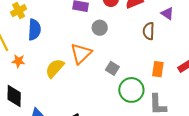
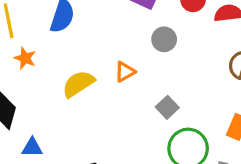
orange triangle: (81, 53) -> (125, 72), size x0.6

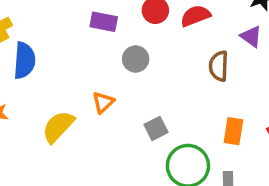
gray square: (167, 107) -> (156, 128), turned 30

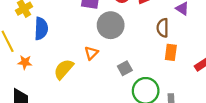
gray circle: (136, 59) -> (111, 25), size x1.6
orange rectangle: (233, 131) -> (171, 52), moved

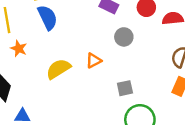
gray circle: (111, 25) -> (124, 37), size x0.6
blue semicircle: (41, 29) -> (48, 17), turned -45

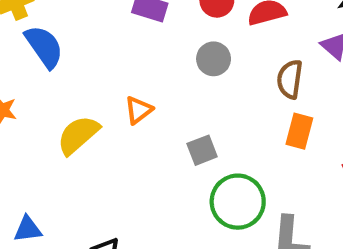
gray circle: (124, 37) -> (214, 59), moved

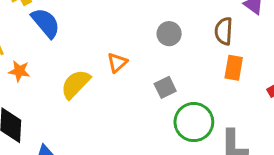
gray circle: (214, 59) -> (169, 34), moved

